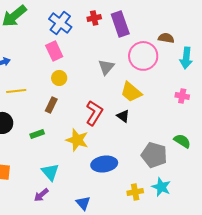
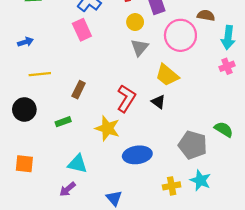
yellow circle: (59, 78) -> (135, 22), moved
pink cross: (182, 96) -> (227, 66), moved, turned -32
cyan triangle: (50, 172) -> (78, 164), turned -36

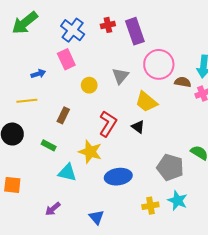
brown semicircle: (206, 15) -> (183, 82), moved
yellow circle: (135, 22) -> (89, 85), moved
blue arrow: (25, 42) -> (38, 74), moved
green rectangle: (63, 122) -> (49, 145), turned 48
cyan triangle: (78, 164) -> (67, 172), moved

